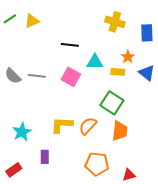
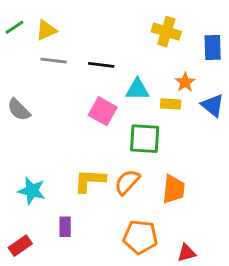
gray line: (37, 76) -> (54, 61), moved
green square: (112, 103) -> (145, 139), moved, turned -30
cyan star: (22, 132) -> (32, 191), turned -30

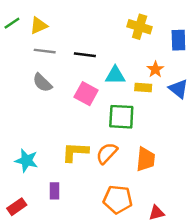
gray semicircle: (19, 110) -> (42, 83), moved

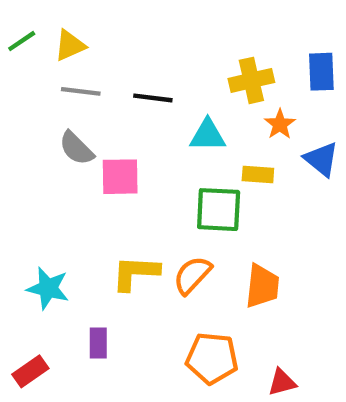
yellow cross: (140, 27) -> (251, 80), moved, turned -30
yellow rectangle: (143, 88) -> (258, 175), moved
pink square: (86, 94) -> (120, 177), moved, turned -30

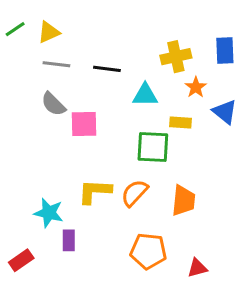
cyan star: (48, 288) -> (49, 213), moved

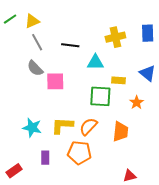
gray line: (56, 64) -> (37, 42), turned 54
orange star: (196, 87) -> (137, 102), moved
cyan star: (49, 213) -> (32, 128), moved
orange pentagon: (148, 251) -> (79, 153), moved

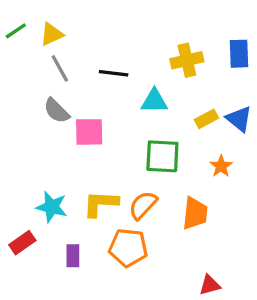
yellow rectangle: (119, 80) -> (206, 119), moved, turned -32
red rectangle: (14, 171) -> (22, 243), moved

